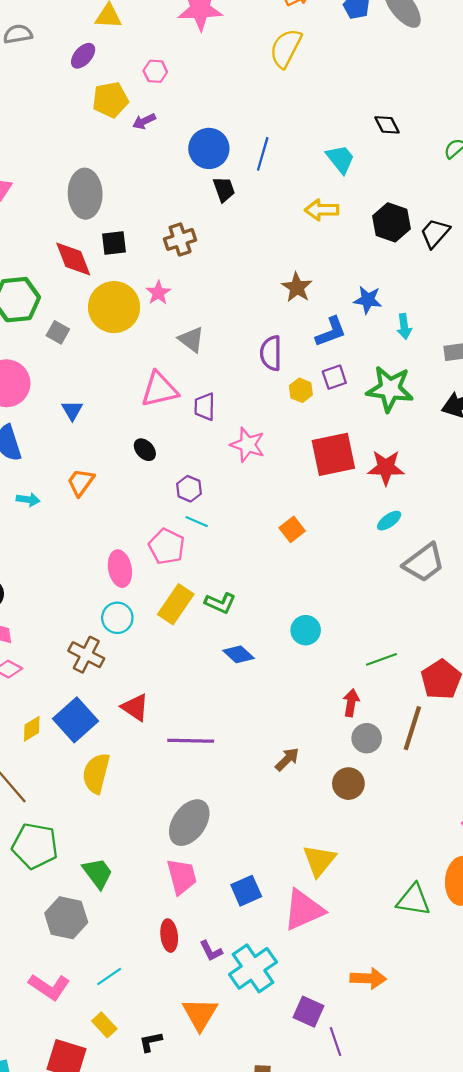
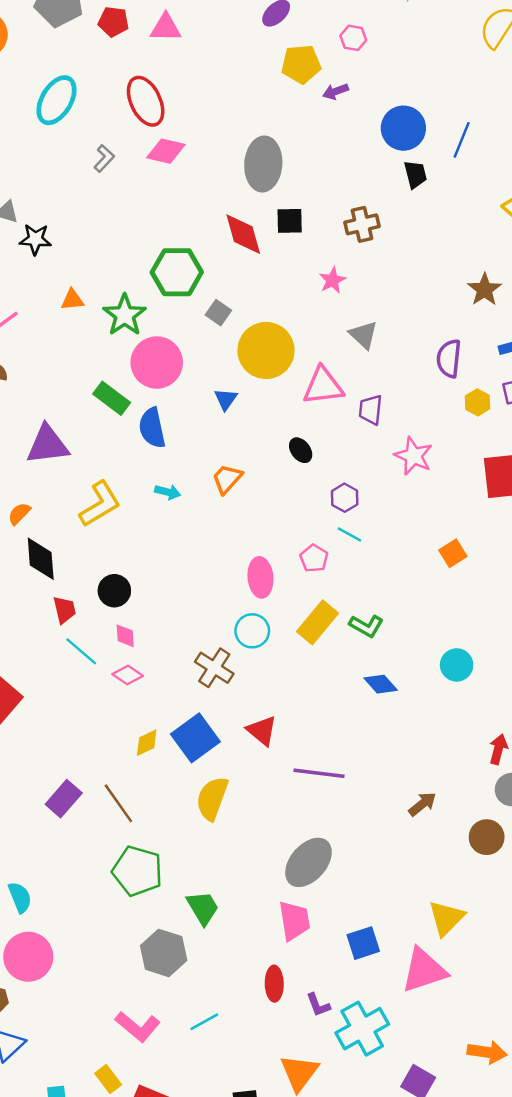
yellow circle: (114, 307) -> (266, 350), moved
pink pentagon: (167, 546) -> (314, 558), size x0.7
yellow rectangle: (104, 1025) -> (108, 1079), moved

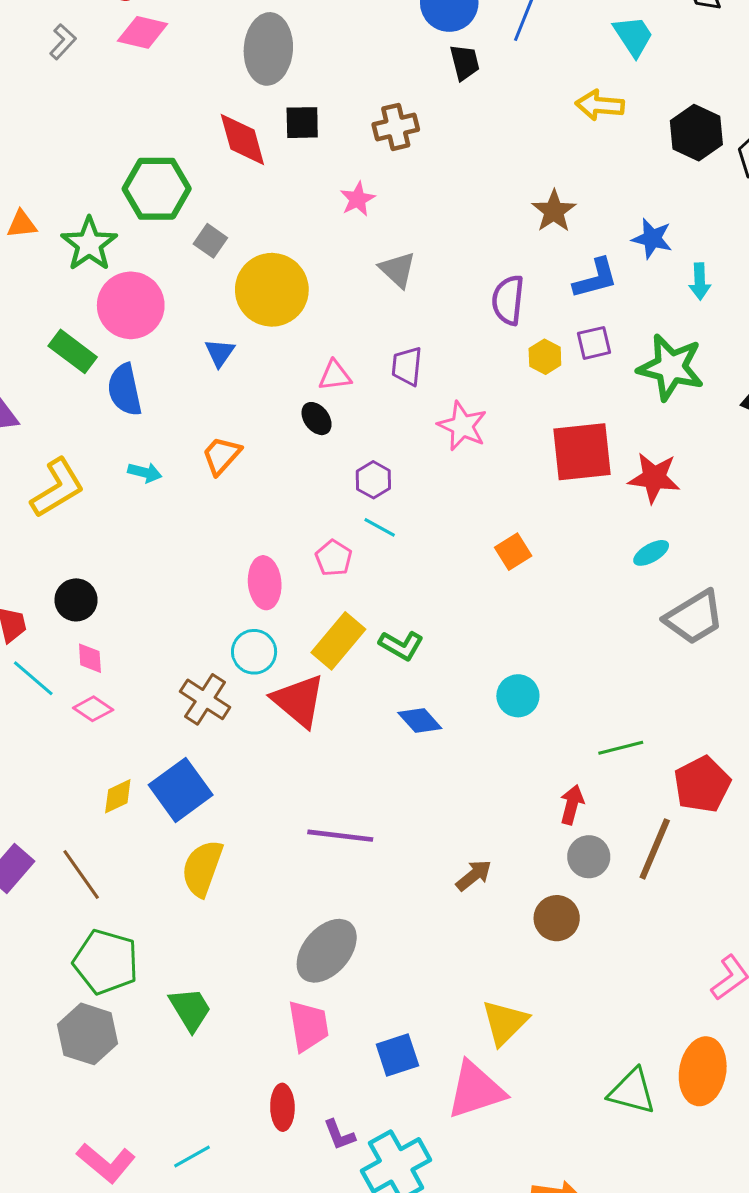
pink triangle: (323, 386) -> (335, 376), moved, size x0.6
red triangle: (262, 731) -> (299, 701), moved, size x1.4
gray hexagon: (164, 953) -> (88, 1034), moved

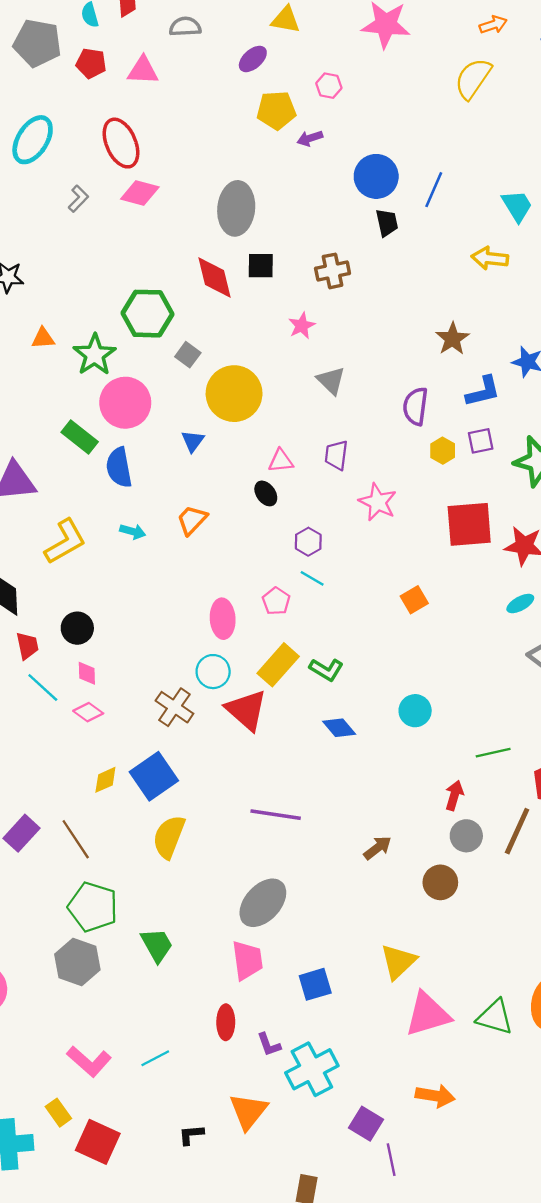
pink triangle: (476, 1090) -> (428, 1014), moved

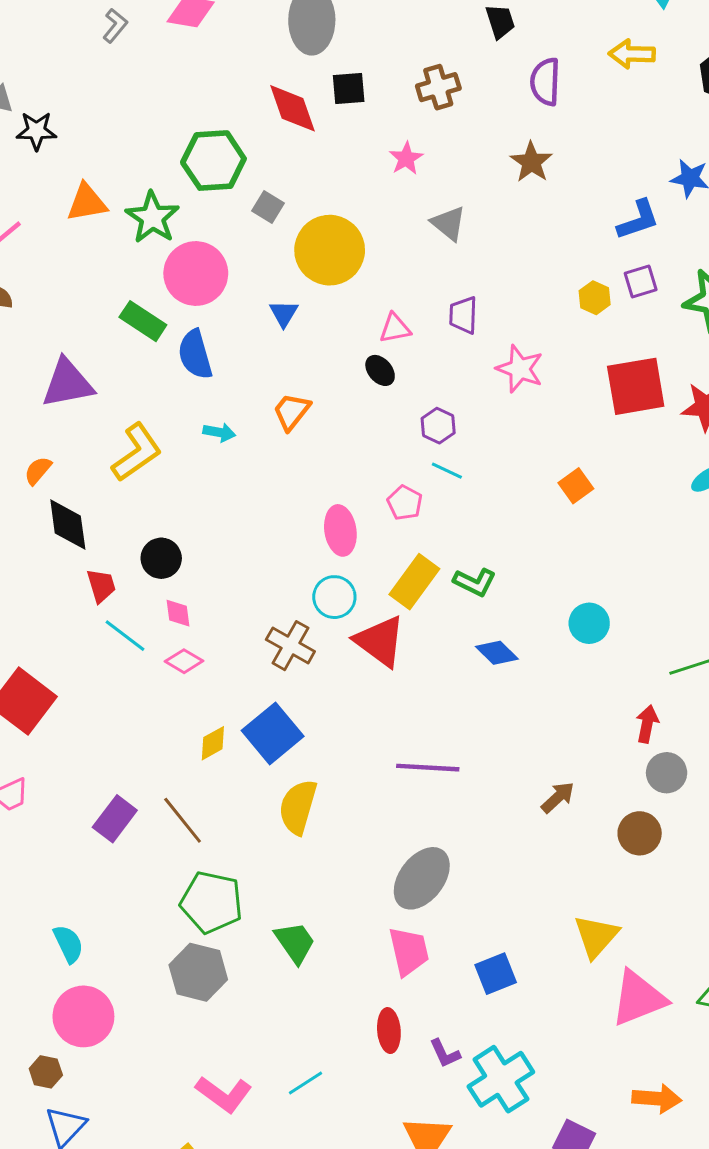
orange triangle: (43, 338) -> (87, 203), size x1.4
brown star: (452, 339) -> (531, 162), moved
purple semicircle: (415, 406) -> (545, 82), moved

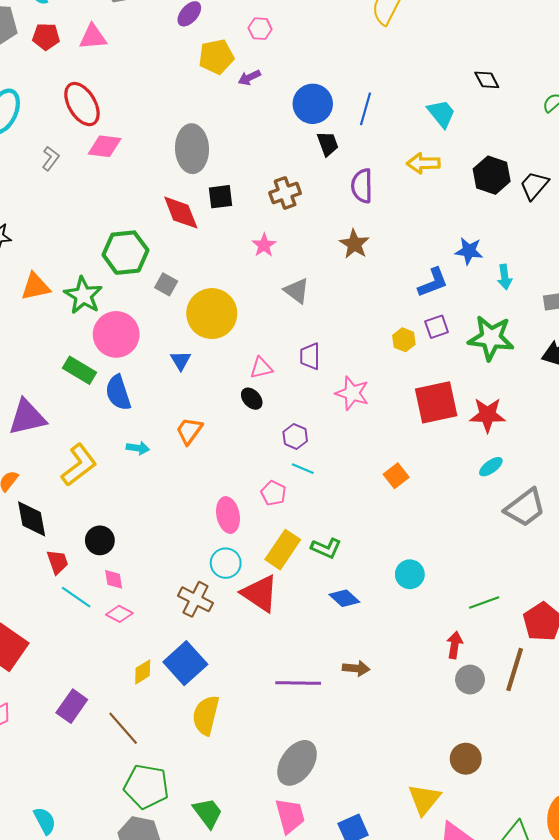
brown arrow: (558, 797) -> (356, 668), moved, turned 50
purple rectangle: (115, 819) -> (72, 706), moved
brown circle: (640, 833) -> (466, 759), moved

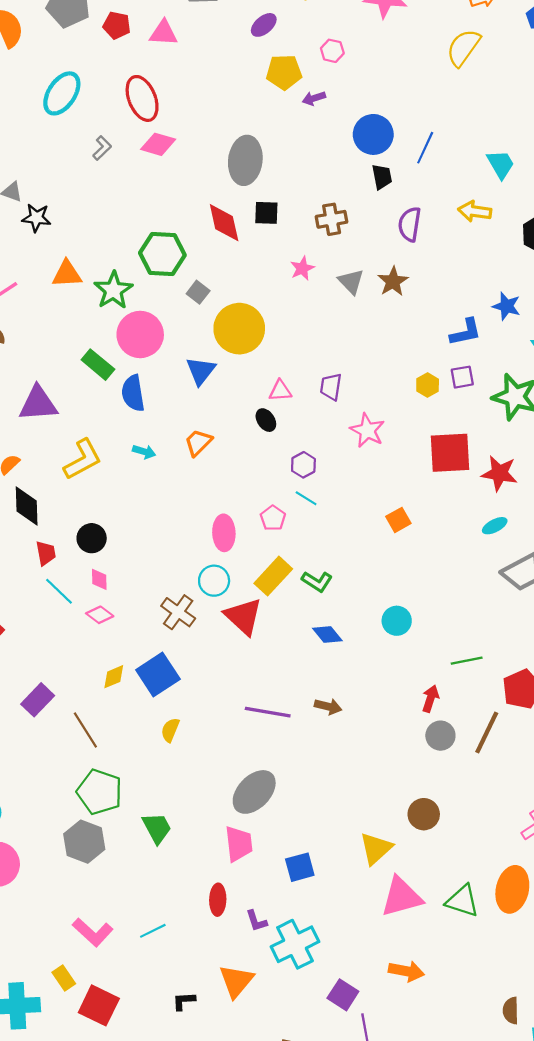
gray triangle: (297, 291) -> (351, 281), moved
blue triangle: (181, 360) -> (201, 371), size x1.4
yellow semicircle: (206, 715) -> (170, 730), size x0.6

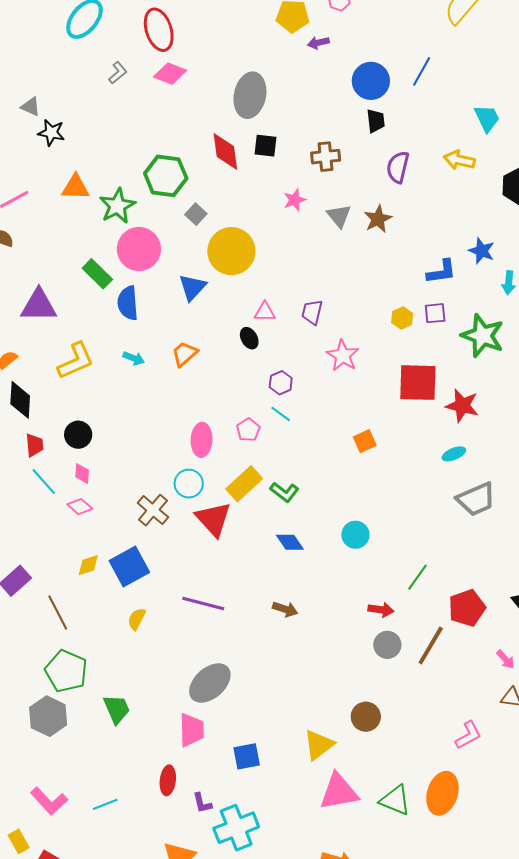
blue line: (425, 148) -> (422, 71), moved
green line: (467, 661) -> (417, 577), turned -48
red arrow: (430, 699) -> (381, 610), turned 75
purple line: (268, 712) -> (203, 603), moved

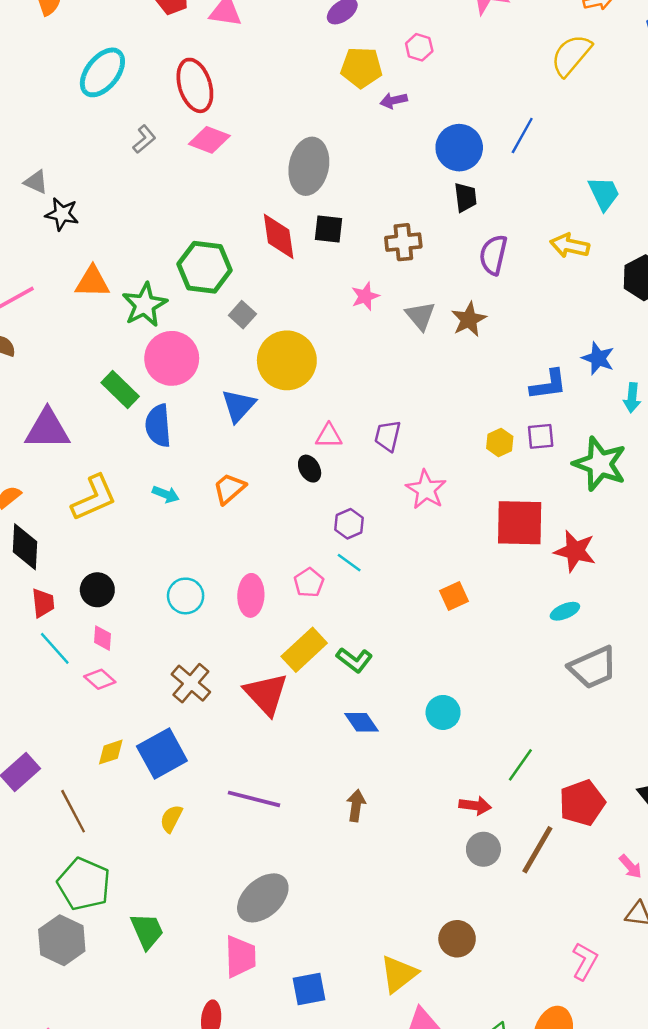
cyan circle: (189, 484) -> (186, 596), moved
brown arrow: (285, 609) -> (356, 806), turned -100
pink L-shape: (468, 735) -> (585, 961), turned -32

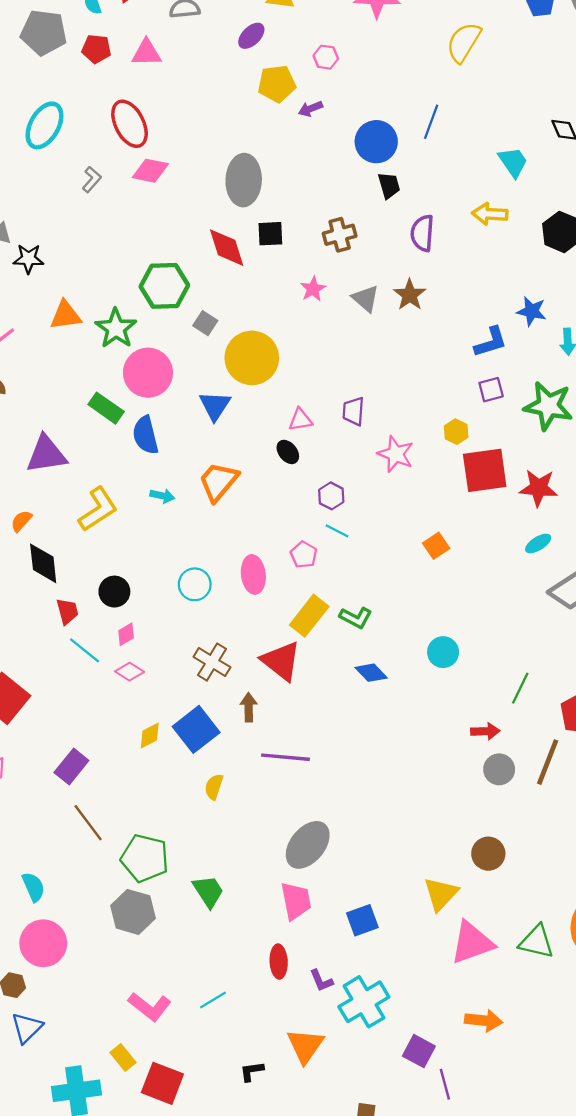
yellow hexagon: (500, 442) -> (456, 432), moved
orange trapezoid: (229, 489) -> (218, 481), size x1.4
pink diamond: (102, 638) -> (126, 634), turned 65
brown arrow: (356, 806) -> (249, 707), moved
brown line: (73, 811) -> (88, 823), moved

